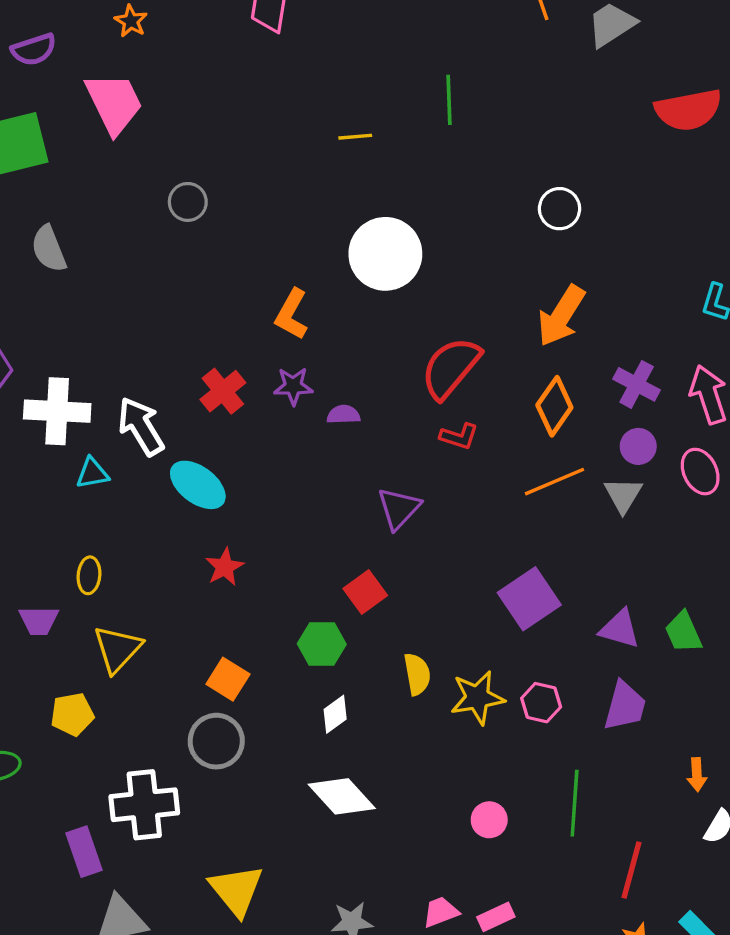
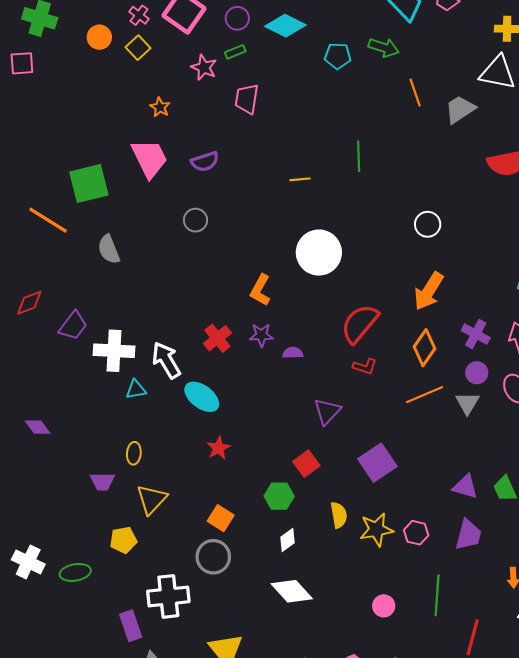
purple semicircle: (34, 50) -> (205, 162), moved
purple square: (529, 599) -> (377, 463), moved

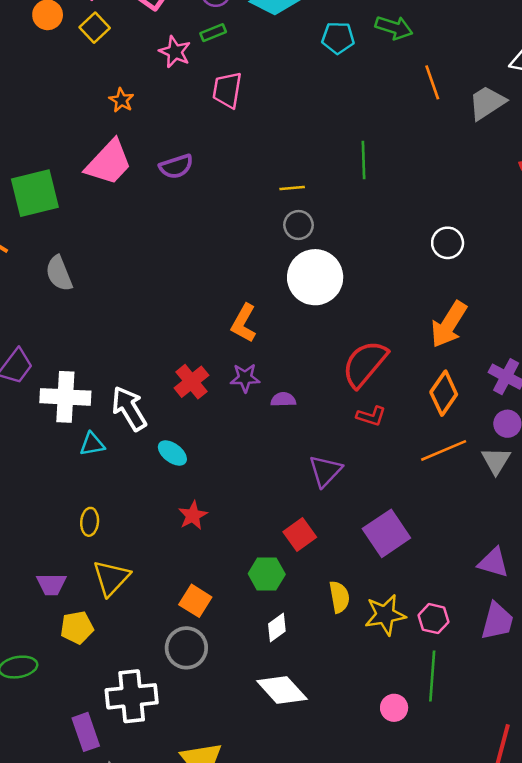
pink trapezoid: (150, 158) -> (109, 163), turned 69
gray circle: (196, 220) -> (299, 225), moved
cyan ellipse: (202, 397) -> (172, 453), size x0.7
purple trapezoid: (102, 481) -> (51, 584), moved
green line: (437, 595) -> (432, 676), moved

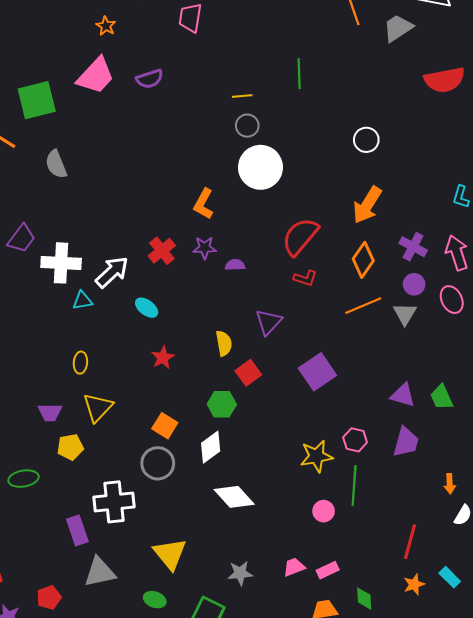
white arrow: (129, 408) -> (112, 272), turned 78
yellow semicircle: (339, 597) -> (224, 343), moved
yellow star: (385, 615) -> (316, 456), moved
white diamond: (277, 628) -> (211, 447), moved, size x1.4

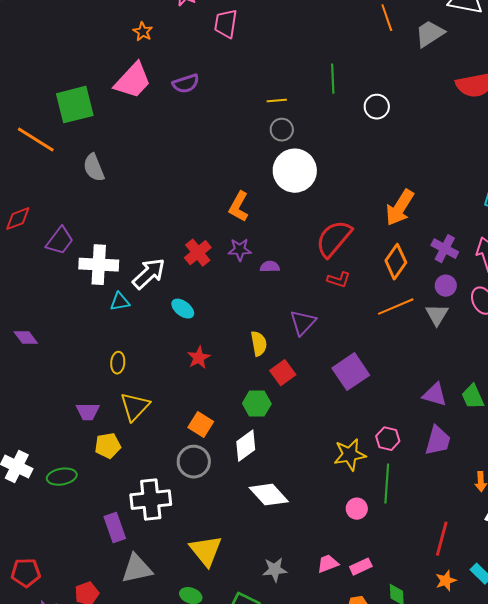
white circle: (366, 140) -> (377, 107), moved

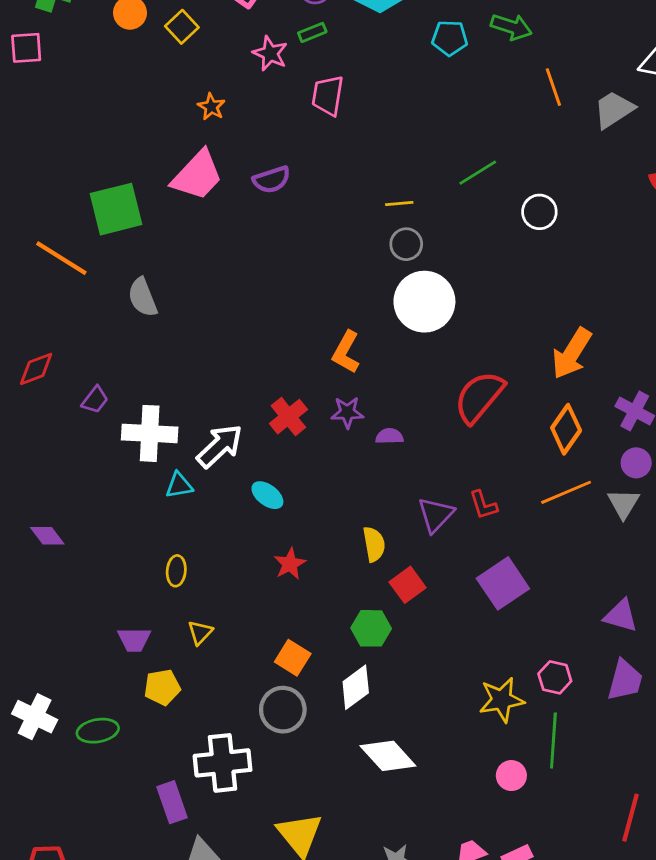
green line: (333, 79) -> (478, 173), turned 60
purple trapezoid: (60, 241) -> (95, 400), size x0.7
red L-shape: (339, 280) -> (483, 505), moved, turned 55
yellow triangle: (135, 407) -> (200, 633), size x0.6

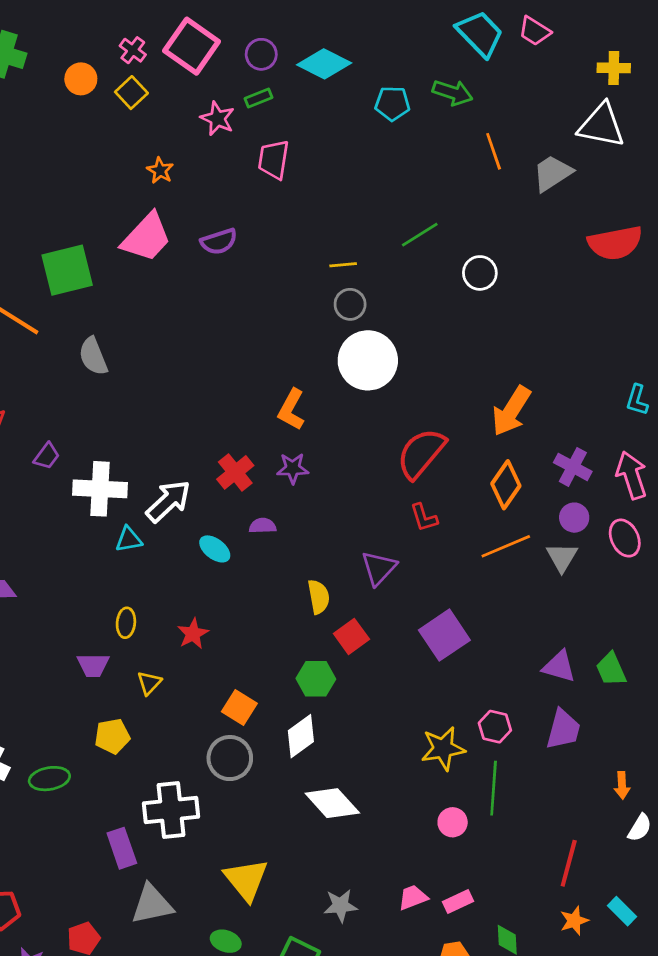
purple semicircle: (389, 436) -> (263, 526), moved
red L-shape: (483, 505) -> (424, 518), moved
red star: (290, 564) -> (193, 634), moved
purple trapezoid: (134, 640) -> (93, 665), moved

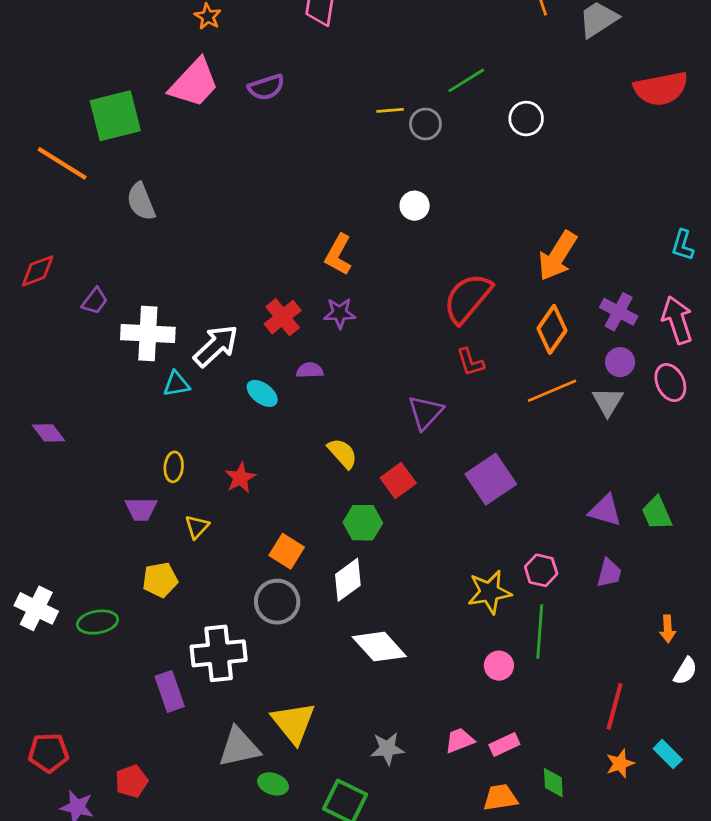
gray circle: (350, 304) -> (425, 124), moved
white circle: (368, 360) -> (415, 206), size x0.5
yellow semicircle: (319, 597) -> (342, 453), moved, turned -32
purple trapezoid: (563, 729) -> (609, 573), size x0.7
gray triangle: (152, 904) -> (239, 747), moved

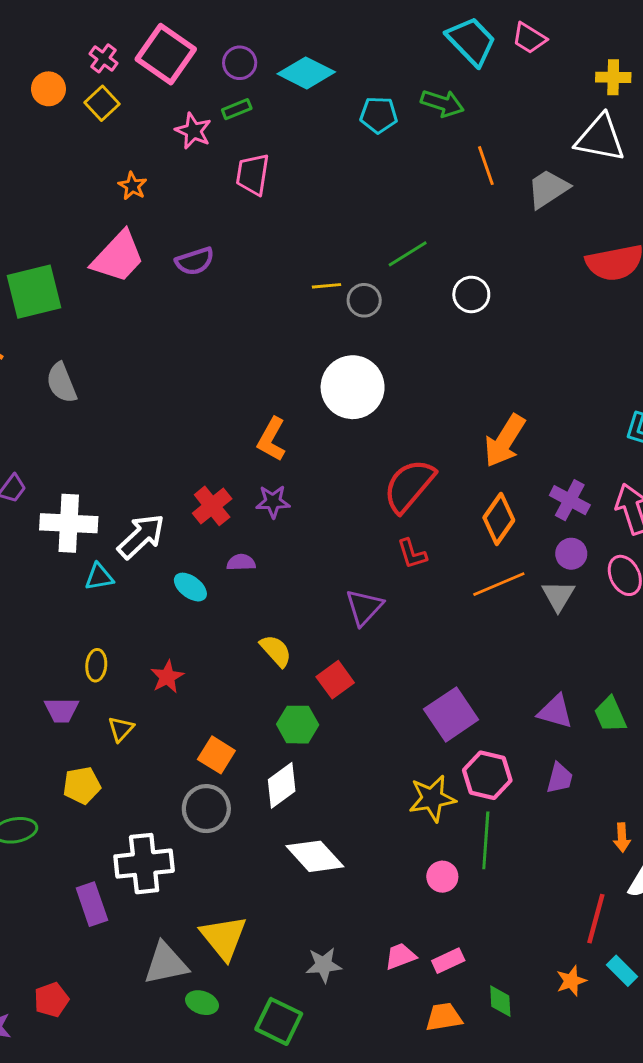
white circle: (415, 206) -> (353, 387), size x2.0
purple square: (491, 479) -> (451, 714), moved
pink hexagon: (541, 570) -> (487, 775), size x1.4
red line: (615, 706) -> (596, 919), moved

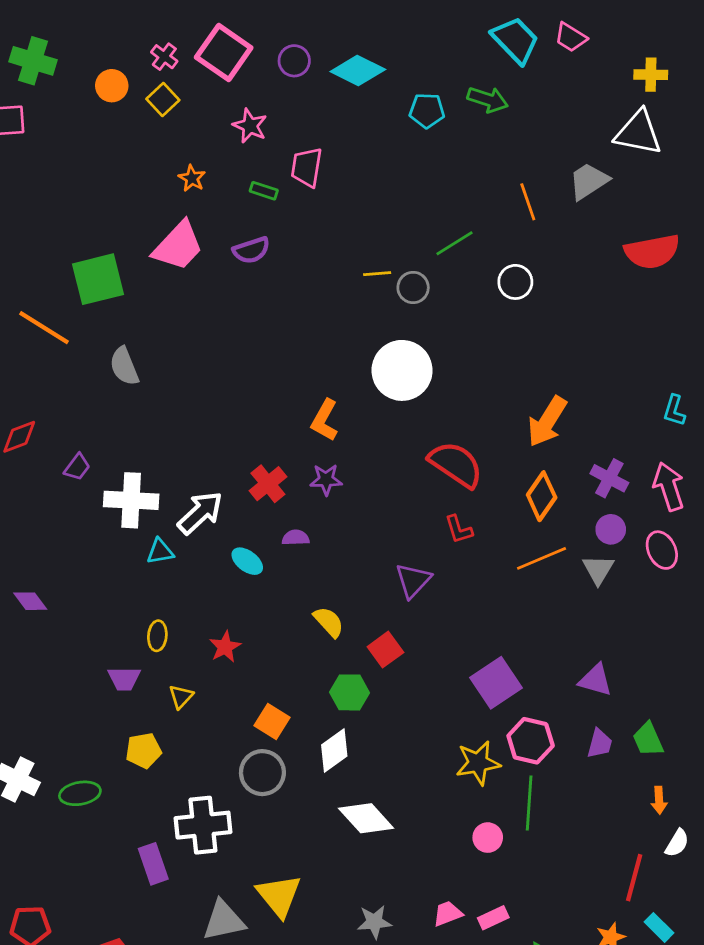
green rectangle: (237, 109) -> (264, 191), moved, turned 40
orange line: (486, 166) -> (528, 202), moved
red semicircle: (409, 486) -> (456, 464), turned 84
green trapezoid: (610, 714) -> (648, 739), moved

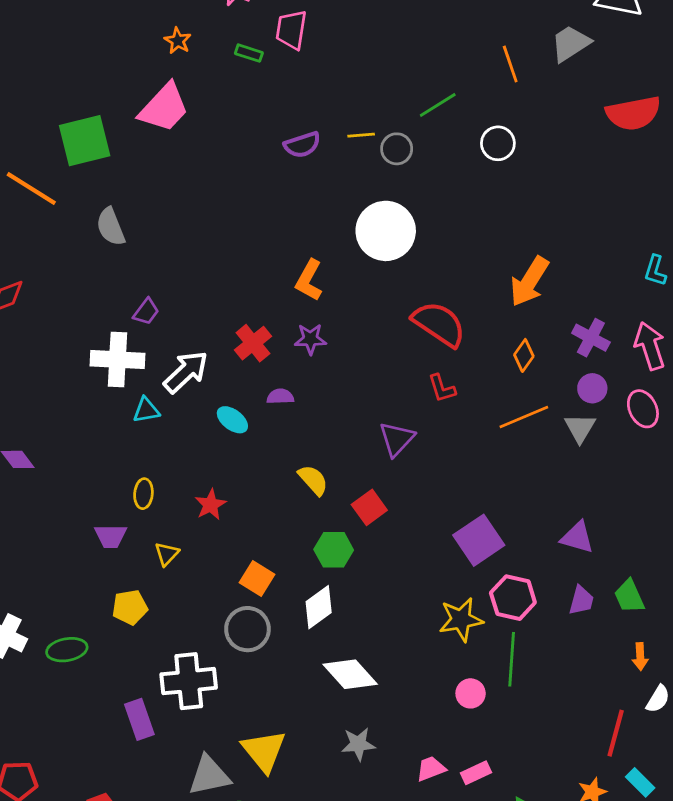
purple semicircle: (251, 250) -> (302, 145), moved
purple trapezoid: (77, 467) -> (146, 312), moved
orange diamond: (542, 496) -> (524, 355), size x0.7
gray star: (374, 922) -> (358, 744), moved

